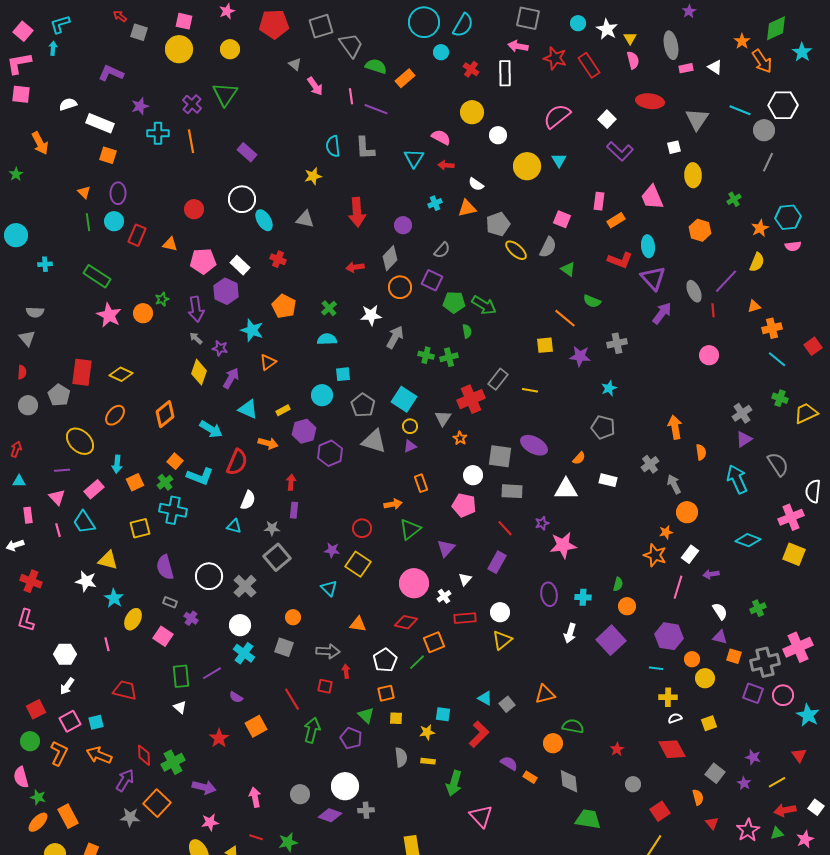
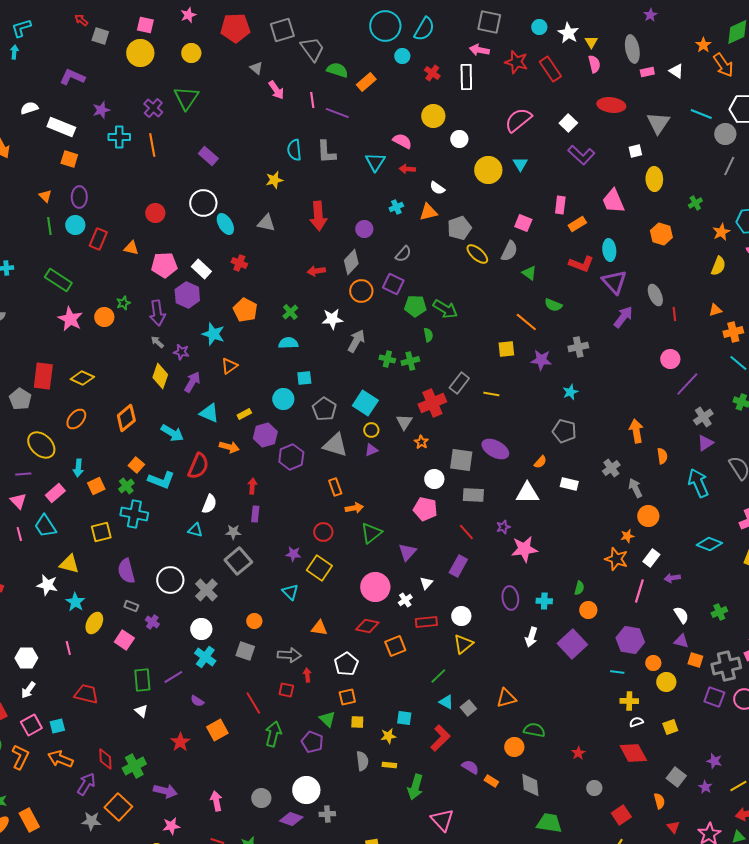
purple line: (726, 281) -> (687, 384), moved
orange rectangle: (421, 483) -> (335, 487), moved
green line: (417, 662) -> (438, 676), moved

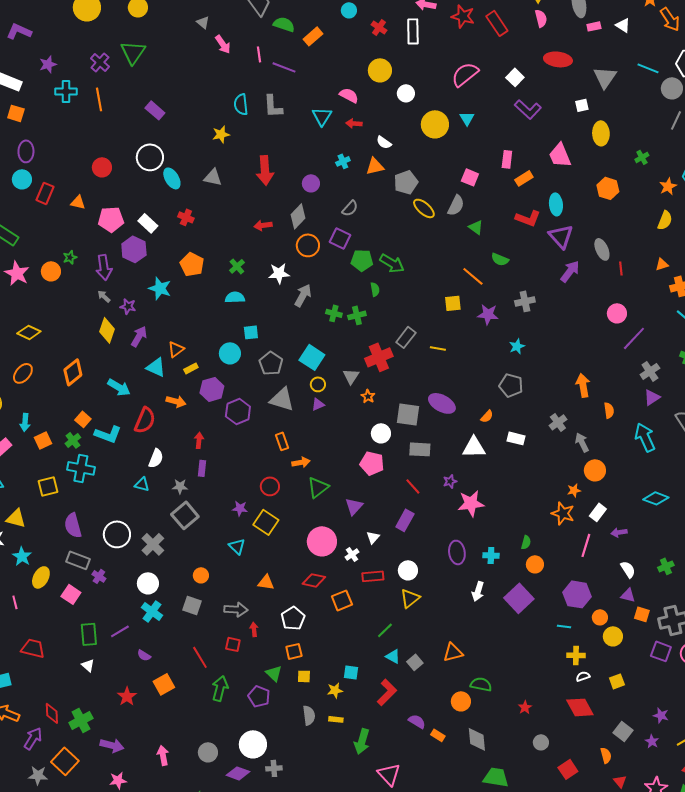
orange triangle: (229, 366) -> (176, 349), moved
gray rectangle: (131, 606) -> (78, 560), size x1.6

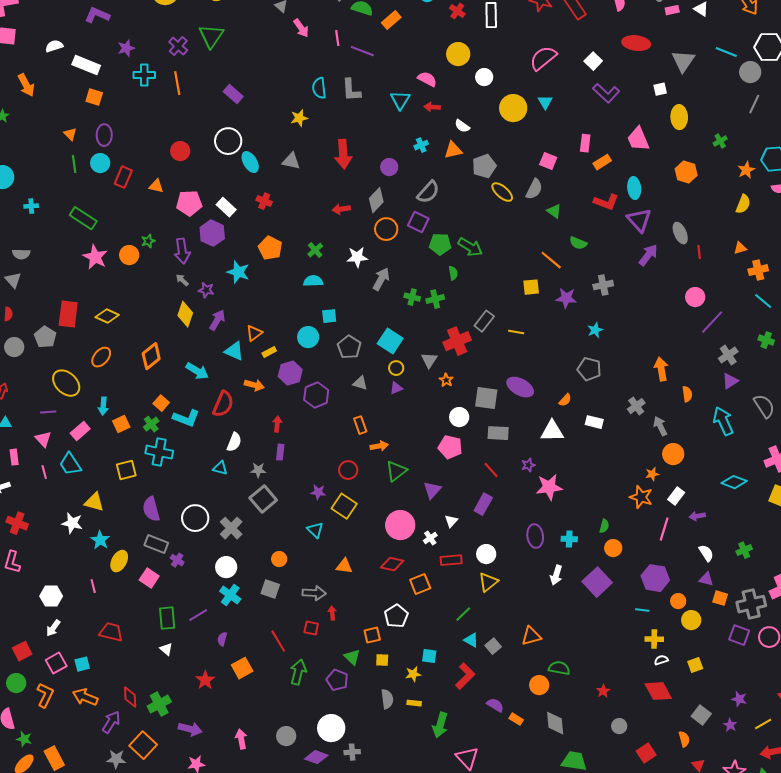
gray semicircle: (350, 208) -> (428, 192), size x1.4
gray triangle: (282, 399) -> (360, 383), size x0.6
white pentagon: (293, 618) -> (396, 616), moved
purple semicircle: (144, 655) -> (222, 639), turned 72

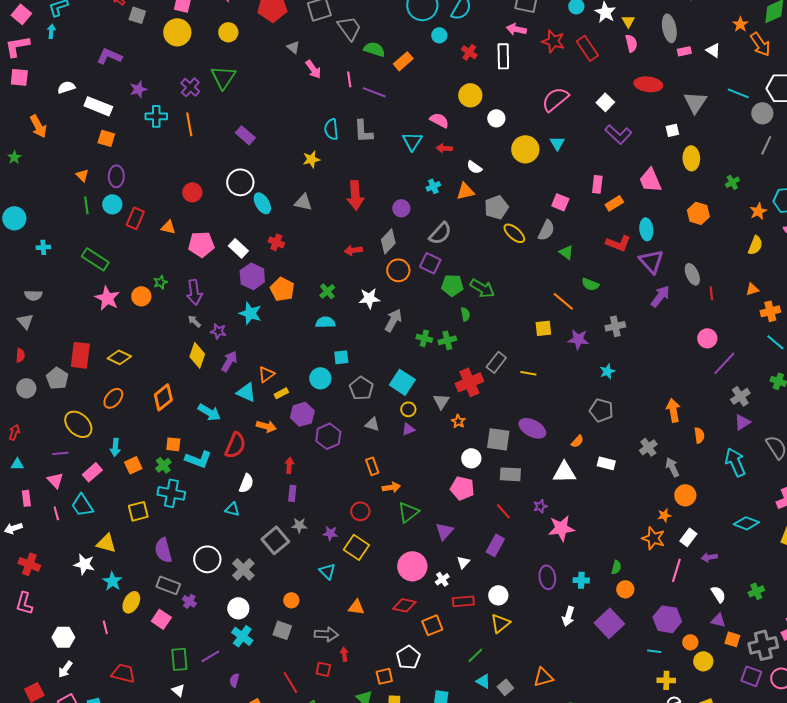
purple hexagon: (212, 233) -> (252, 276), moved
orange square: (161, 403) -> (173, 444), turned -35
gray star: (258, 470) -> (299, 525), moved

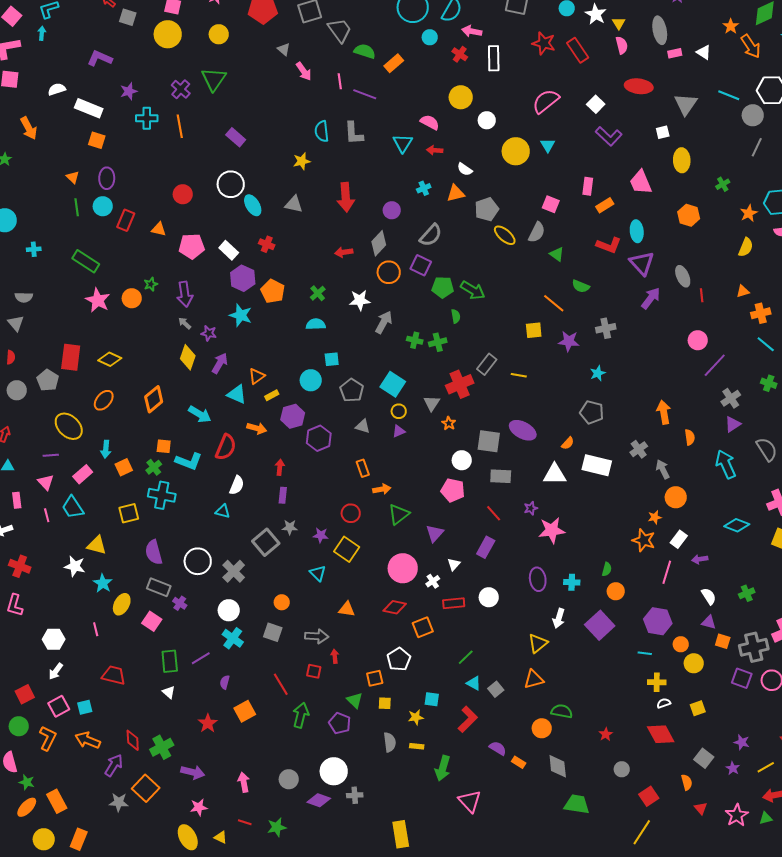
pink arrow: (516, 29) -> (472, 31), moved
white rectangle: (606, 463) -> (597, 465), size x1.6
yellow triangle: (500, 623) -> (538, 643), moved

